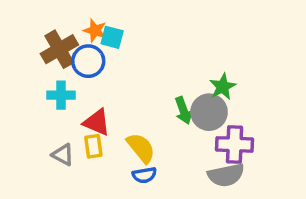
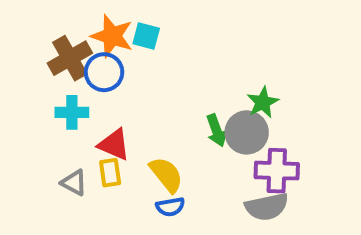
orange star: (95, 30) -> (112, 36), size x1.5
cyan square: (112, 37) -> (146, 36), moved

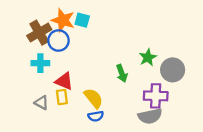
gray circle: (247, 132) -> (173, 70), moved

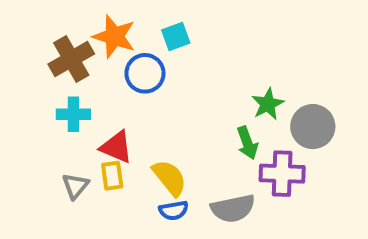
cyan square: (82, 20) -> (176, 36), moved, turned -35
blue circle: (58, 41) -> (145, 73), moved
green arrow: (122, 73) -> (247, 143), moved
gray triangle: (42, 103) -> (75, 186), turned 42
gray semicircle: (150, 116) -> (233, 208), moved

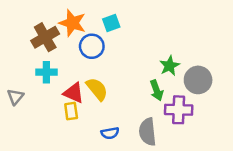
yellow semicircle: (170, 178) -> (97, 89), moved
gray triangle: (75, 186) -> (15, 97), moved
gray semicircle: (233, 208) -> (148, 132), turned 96

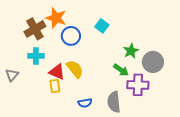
cyan square: (111, 23) -> (102, 26), moved, turned -32
green arrow: (157, 90) -> (121, 70), turned -35

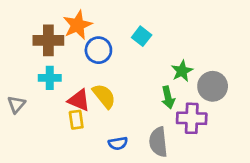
orange star: (56, 18) -> (78, 25), turned 30
brown cross: (35, 29) -> (48, 40), turned 30
green arrow: (121, 70) -> (168, 97), turned 42

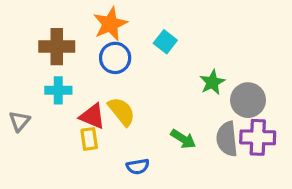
orange star: (78, 25) -> (110, 24), moved
green arrow: (168, 97) -> (183, 139), moved, turned -45
purple cross: (192, 118) -> (258, 137), moved
gray semicircle: (158, 142) -> (227, 139), moved

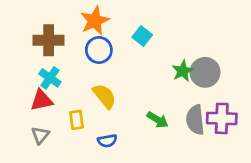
cyan cross: (58, 90) -> (50, 78), turned 35
gray circle: (248, 100) -> (205, 72), moved
red triangle: (92, 116) -> (42, 100), moved, turned -35
gray triangle: (19, 121) -> (40, 135), moved
blue semicircle: (138, 167) -> (107, 141), moved

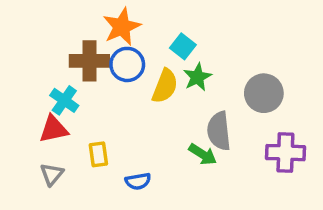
brown cross: (49, 40) -> (89, 61), moved
green star: (183, 71) -> (197, 77), moved
yellow semicircle: (104, 96) -> (165, 86), moved, turned 60
gray semicircle: (195, 120) -> (219, 131), moved

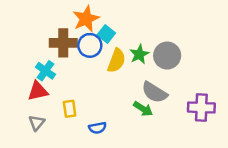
cyan square: (183, 46) -> (106, 34), moved
gray circle: (264, 93) -> (167, 56), moved
gray semicircle: (219, 131) -> (154, 92), turned -52

